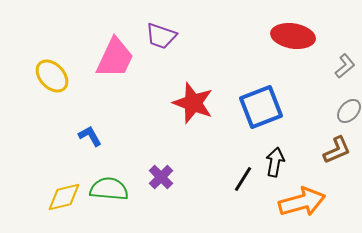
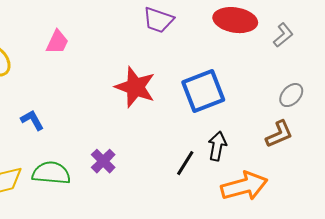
purple trapezoid: (161, 36) -> (158, 20), moved
pink trapezoid: (115, 58) -> (57, 42), size x0.6
gray L-shape: (345, 66) -> (283, 35), moved

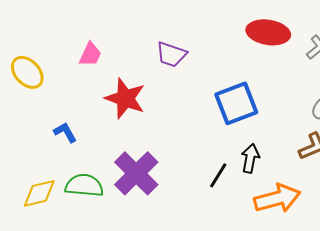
purple trapezoid: (158, 20) -> (171, 54), moved
red star: (135, 87) -> (125, 98), moved
purple cross: (103, 161) -> (136, 173), size x1.8

